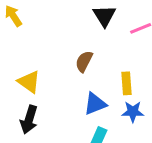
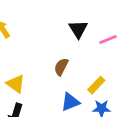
yellow rectangle: (126, 83) -> (96, 85), turned 48

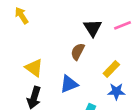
black triangle: (78, 29) -> (93, 28), moved
blue triangle: (70, 102) -> (69, 84), moved

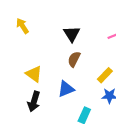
black triangle: (93, 28) -> (72, 34), moved

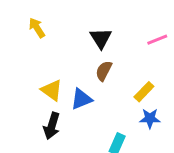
blue triangle: (66, 89) -> (81, 99), moved

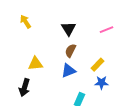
yellow triangle: (52, 90) -> (35, 64), turned -42
blue triangle: (81, 99) -> (68, 71), moved
black arrow: (52, 126) -> (24, 88), moved

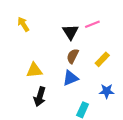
pink line: (106, 30) -> (92, 24), moved
yellow rectangle: (97, 65) -> (102, 59), moved
black arrow: (24, 88) -> (40, 97), moved

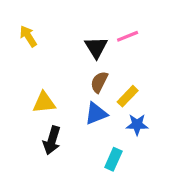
yellow rectangle: (102, 59) -> (128, 96), moved
blue star: (107, 91) -> (137, 125), moved

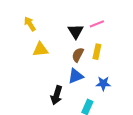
yellow rectangle: (128, 96) -> (97, 52), moved, turned -32
yellow triangle: (44, 103) -> (40, 49), moved
black arrow: (52, 140) -> (56, 95), moved

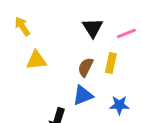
pink line: (97, 24) -> (126, 33), moved
black triangle: (76, 31) -> (93, 28), moved

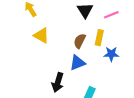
yellow triangle: (36, 60) -> (41, 35), turned 35
blue star: (119, 105) -> (111, 54), moved

